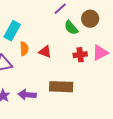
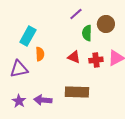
green semicircle: (71, 28) -> (87, 33), turned 42
red triangle: (45, 52) -> (74, 57), moved

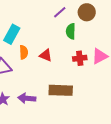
brown circle: (106, 24) -> (87, 12), moved
red triangle: (74, 57) -> (46, 55), moved

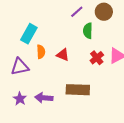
red cross: (80, 58) -> (97, 58), turned -32

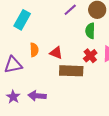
green semicircle: (88, 31) -> (90, 31), moved
cyan rectangle: (29, 34) -> (22, 20), moved
brown rectangle: (78, 90) -> (71, 71), moved

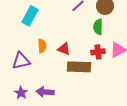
red cross: (90, 56) -> (98, 52), turned 32

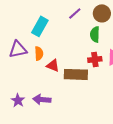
cyan rectangle: (30, 16) -> (40, 26), moved
red triangle: (64, 49) -> (53, 65), moved
purple triangle: (21, 61) -> (18, 49), moved

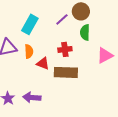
purple line: (75, 13) -> (62, 19), moved
brown circle: (102, 13) -> (81, 11), moved
red cross: (95, 59) -> (65, 49), moved

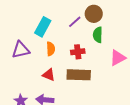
orange semicircle: (29, 51) -> (51, 49), moved
red triangle: (43, 63) -> (49, 75), moved

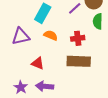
orange semicircle: (51, 49) -> (51, 35), turned -64
red triangle: (49, 75) -> (38, 63), moved

